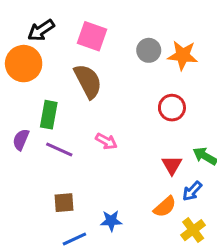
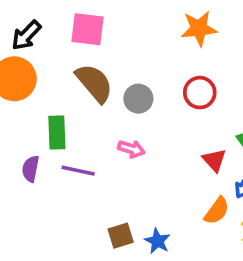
gray circle: (149, 50) -> (138, 99), moved
brown square: (64, 203) -> (121, 236), moved
blue star: (111, 221) -> (157, 241), turned -30

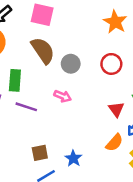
orange star: (199, 28) -> (115, 22), turned 30
brown square: (121, 236) -> (40, 153), moved

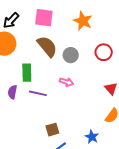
orange star: (115, 22) -> (83, 21), moved
blue star: (73, 158) -> (92, 137), moved

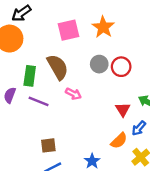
pink square: (44, 18) -> (68, 30), moved, turned -30
brown semicircle: (47, 46) -> (58, 67), moved
gray circle: (71, 55) -> (99, 64), moved

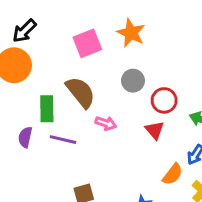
red circle: (121, 67) -> (164, 100), moved
red triangle: (123, 109) -> (155, 130), moved

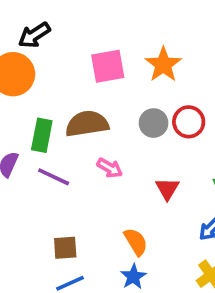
brown semicircle: (81, 92) -> (87, 124), turned -72
red circle: (164, 100) -> (189, 122), moved
orange semicircle: (173, 174) -> (136, 242), moved, turned -80

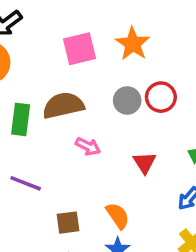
purple line: (54, 177) -> (26, 183), moved
brown square: (65, 248) -> (68, 223), moved

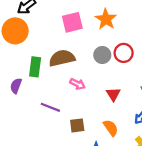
purple line: (26, 183) -> (50, 107), moved
orange semicircle: (118, 216) -> (111, 128), moved
brown square: (68, 223) -> (77, 125), moved

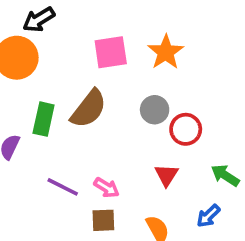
red circle: (124, 53) -> (186, 129), moved
brown semicircle: (62, 58) -> (89, 109), turned 135
pink arrow: (77, 84) -> (107, 188), moved

